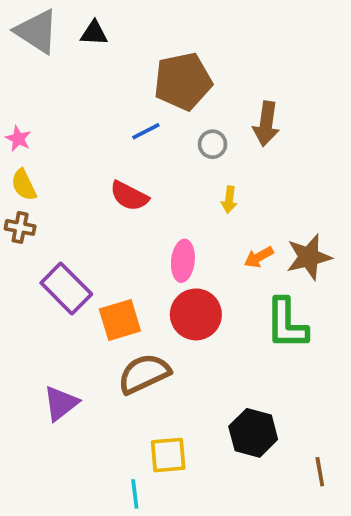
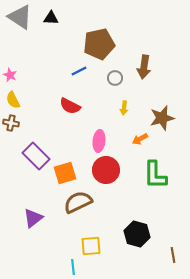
brown star: (309, 257) -> (162, 118), moved

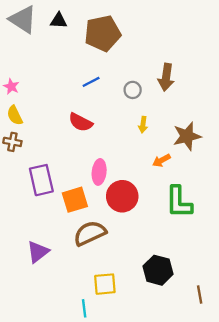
brown pentagon: (99, 44) -> (103, 33), moved
pink ellipse: (99, 141) -> (99, 172), moved
purple rectangle: (36, 156) -> (41, 180), turned 32

